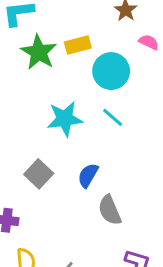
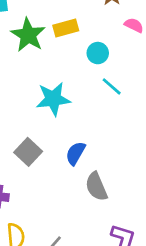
cyan circle: (111, 71) -> (98, 53), size x0.6
cyan line: (113, 117) -> (112, 86), moved

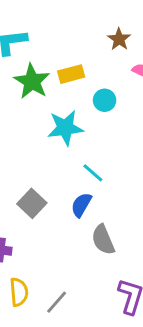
cyan line: (112, 86) -> (93, 173), moved
cyan star: (53, 99) -> (65, 128), moved

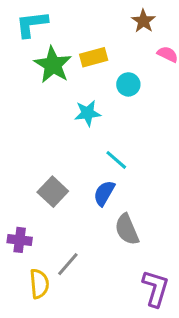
cyan star: (65, 128) -> (88, 113), size x0.7
gray line: (57, 302) -> (68, 264), moved

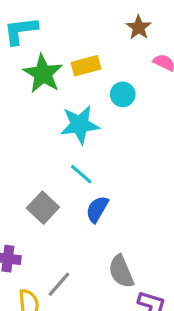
cyan star: (88, 113) -> (80, 125), size x1.4
cyan line: (116, 160) -> (81, 174), moved
gray semicircle: (127, 229) -> (121, 271), moved

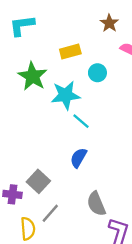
green star: (43, 74) -> (33, 76), moved
cyan line: (81, 174) -> (81, 121), moved
gray square: (43, 208) -> (38, 181), moved

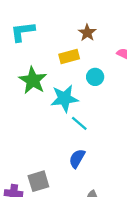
brown star: (109, 23) -> (87, 33), moved
gray square: (38, 181) -> (38, 181), turned 30

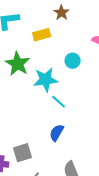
brown star: (87, 33) -> (62, 13), moved
yellow rectangle: (69, 56) -> (42, 35), moved

